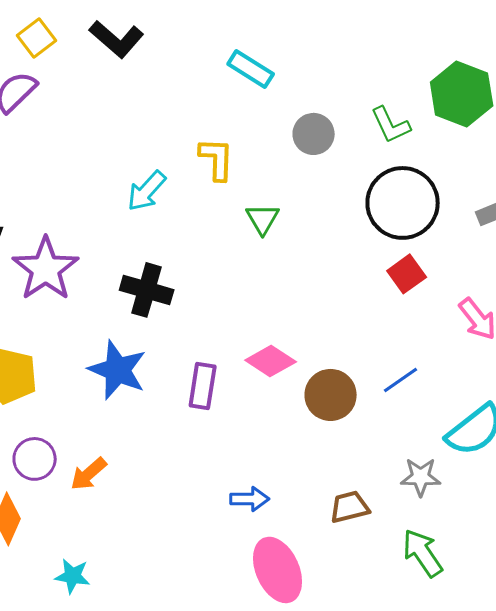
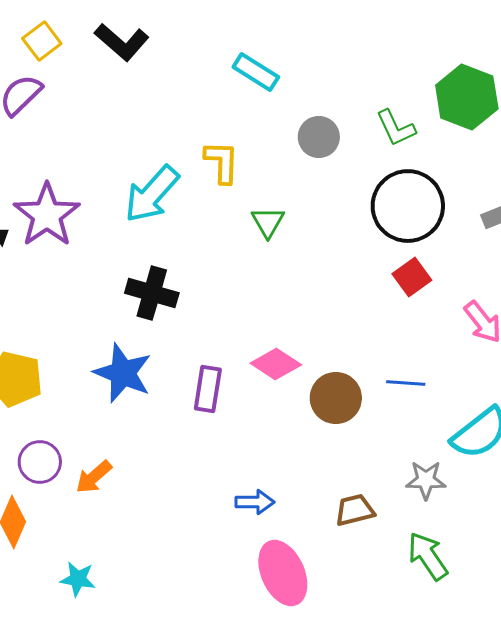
cyan arrow: (147, 191) -> (152, 194), size x1.4
purple star: (46, 269) -> (47, 215), moved
blue line: (401, 380) -> (406, 383), turned 39

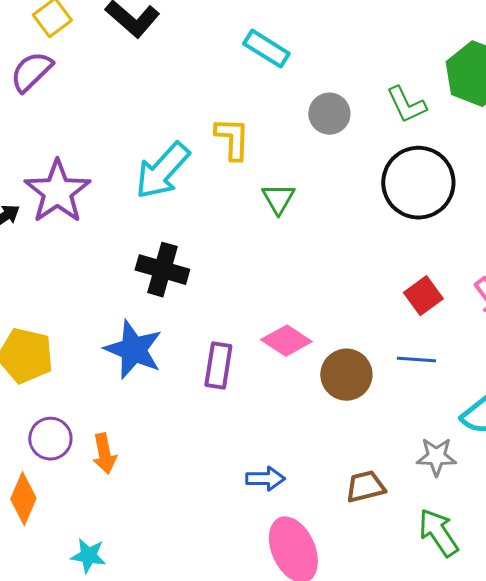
red square: (412, 277) -> (423, 296), moved
orange arrow: (94, 477) -> (104, 454), turned -60

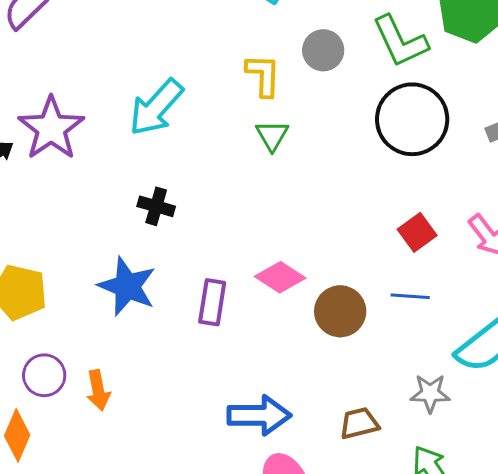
green L-shape: (406, 105) -> (400, 41), size x1.4
yellow L-shape: (232, 139) -> (263, 75), moved
black cross: (162, 270) -> (156, 206), size x0.7
blue arrow: (265, 479) -> (259, 415), size x1.6

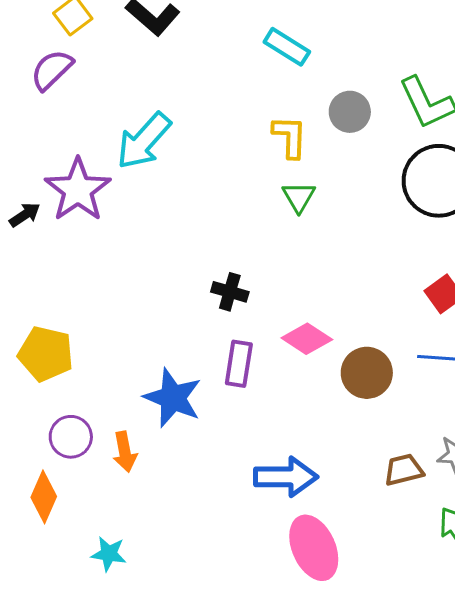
cyan arrow: (156, 107) -> (144, 141), moved
black cross: (156, 206) -> (230, 292), moved
blue star: (127, 286) -> (173, 398), moved
brown trapezoid: (359, 423) -> (404, 470), moved

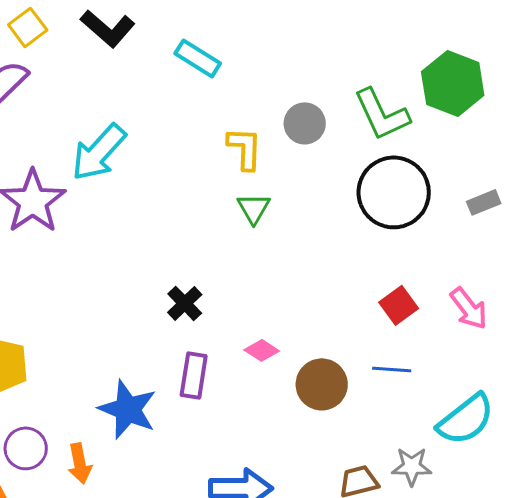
cyan rectangle: (287, 47) -> (198, 58), moved
black cross: (230, 292) -> (185, 303), turned 30
pink diamond: (307, 339) -> (262, 350), size x0.7

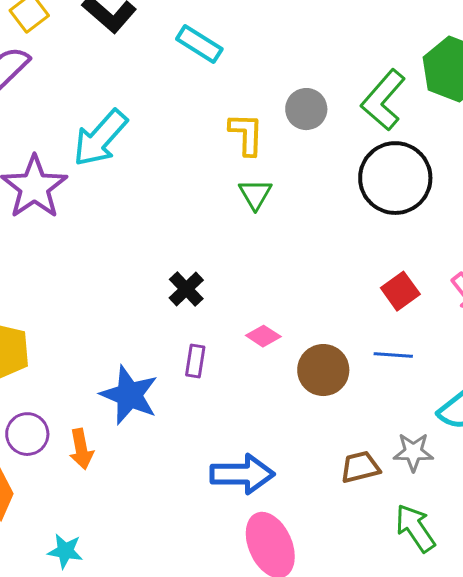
green L-shape: (382, 114) -> (383, 100), turned 66
purple rectangle: (194, 375) -> (195, 361), size x0.7

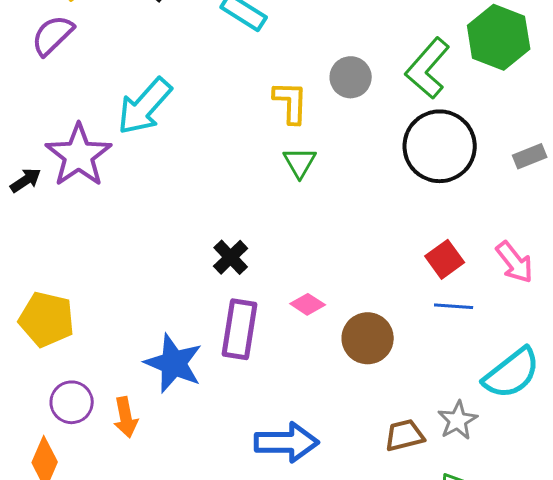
blue line: (393, 355) -> (454, 306), moved
purple rectangle: (195, 361) -> (240, 329), size x1.8
gray star: (413, 452) -> (458, 420), turned -30

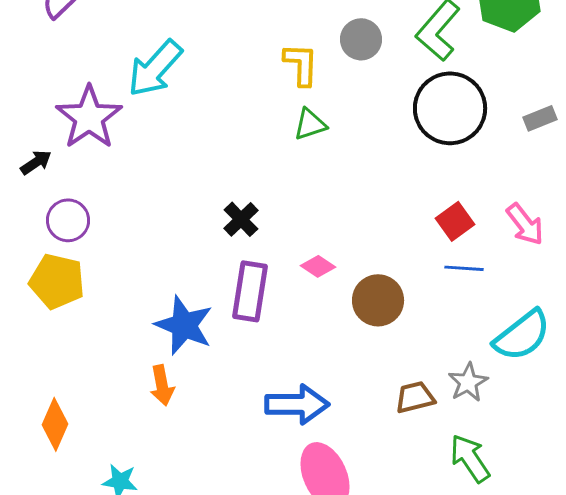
green triangle: (300, 162) -> (310, 124), turned 42
black arrow: (26, 180) -> (36, 162), moved
purple circle: (72, 402) -> (68, 220), moved
orange arrow: (126, 417) -> (162, 385), moved

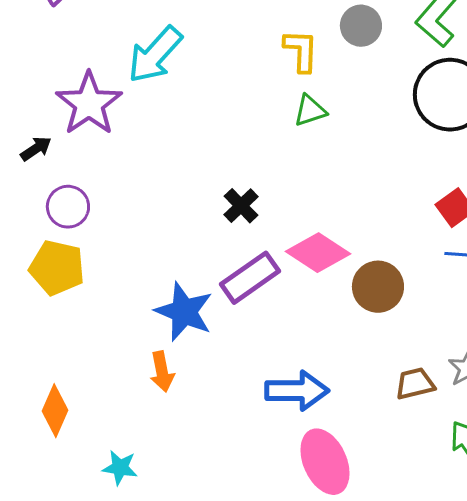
pink diamond: (318, 266) -> (318, 253), size x1.8
purple rectangle: (250, 291) -> (250, 278), turned 46

